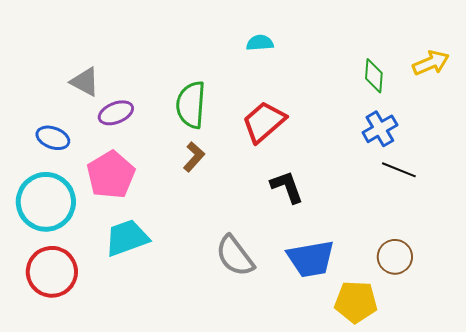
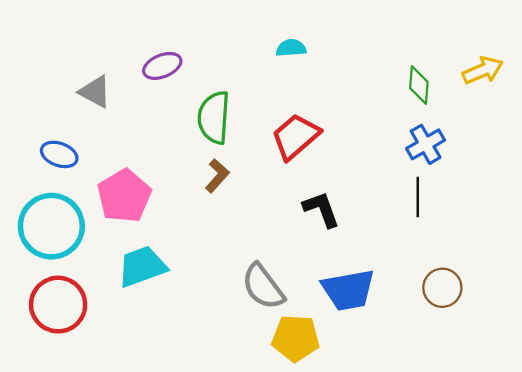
purple ellipse: (116, 113) -> (162, 66), moved
black line: (399, 170) -> (418, 197), moved, turned 68
yellow pentagon: (356, 302) -> (296, 338), moved

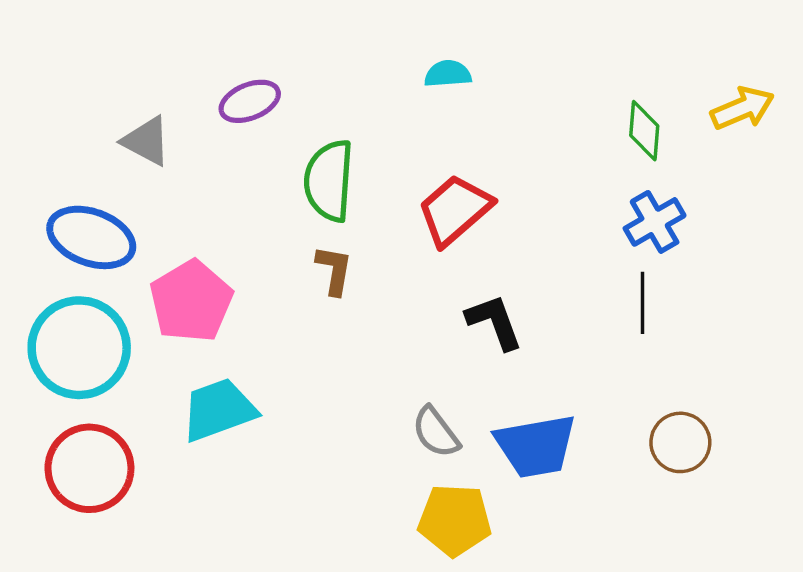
blue ellipse: (59, 154) -> (91, 237), size x1.5
brown L-shape: (217, 176) -> (334, 270), turned -32
gray semicircle: (263, 287) -> (436, 432), moved, size x0.7

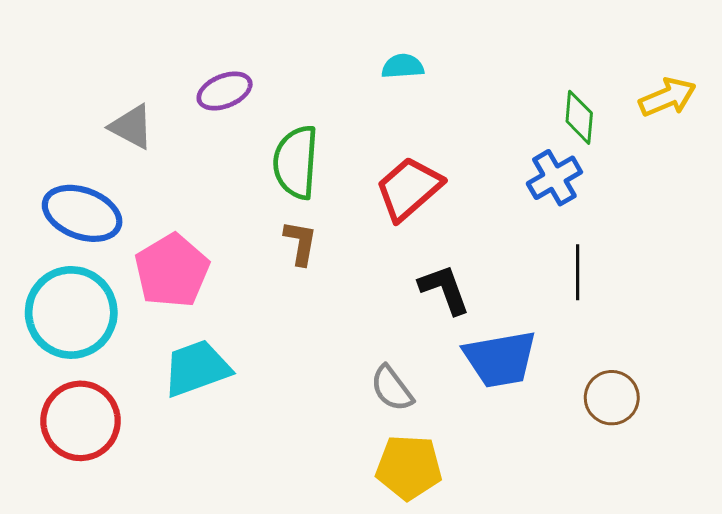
blue cross: (655, 222) -> (554, 178), moved
blue trapezoid: (536, 446) -> (500, 359), moved

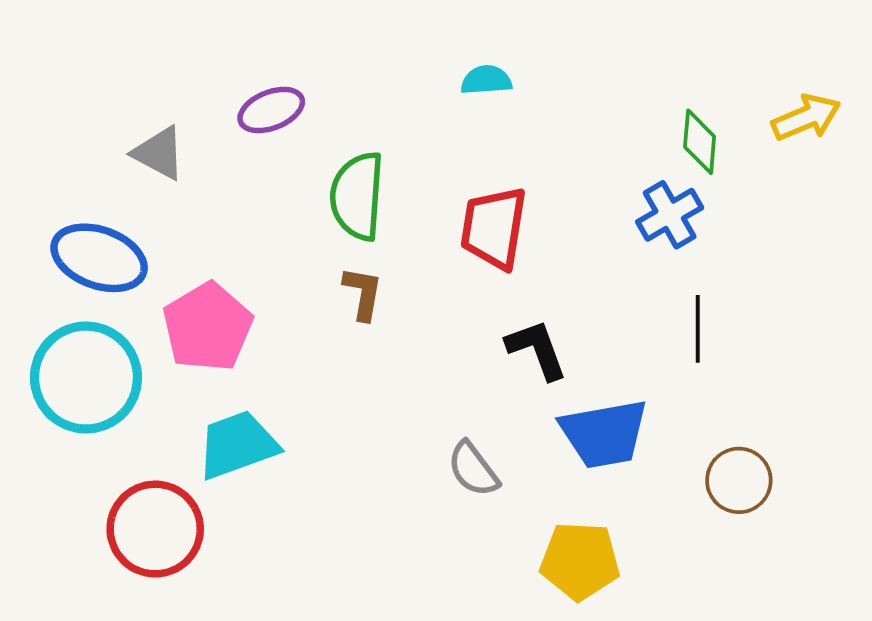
red trapezoid: (409, 189) -> (494, 228), turned -40
red circle: (80, 421) -> (155, 529), moved
yellow pentagon: (409, 467) -> (580, 561), moved

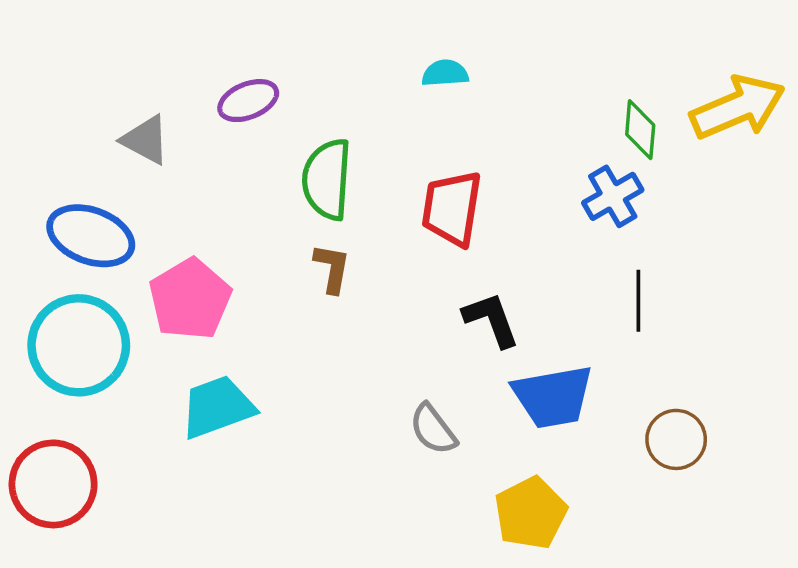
yellow arrow: (806, 117) -> (738, 107), size x1.5
red circle: (155, 529) -> (53, 484), moved
yellow pentagon: (580, 561) -> (531, 513), turned -30

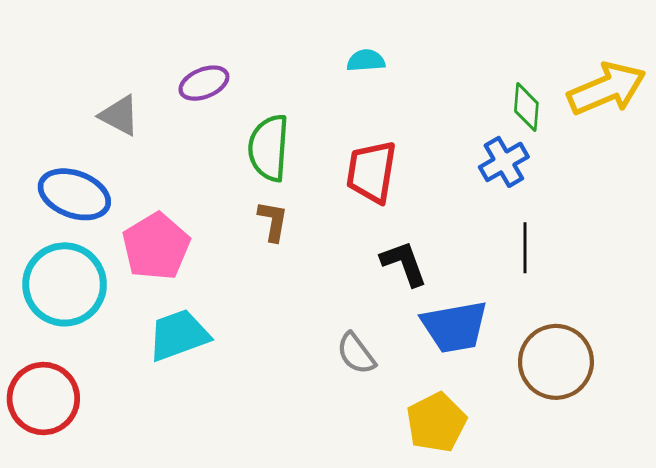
brown circle: (676, 439) -> (556, 362), size x1.5

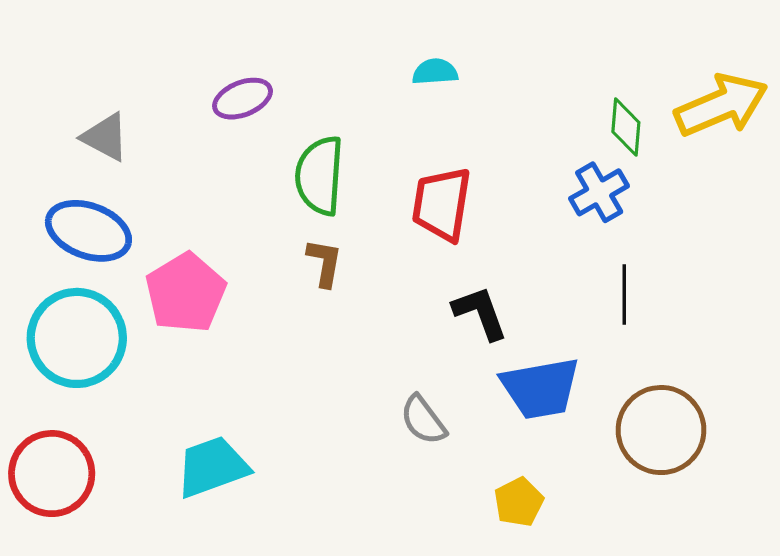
gray triangle: (119, 115) -> (105, 137), moved
cyan trapezoid: (179, 335) -> (212, 467), moved
yellow pentagon: (436, 422) -> (519, 502), size x0.7

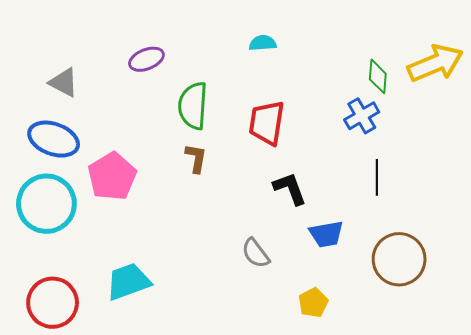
blue trapezoid: (540, 388) -> (326, 234), size x0.7
red circle: (52, 474) -> (53, 303), moved

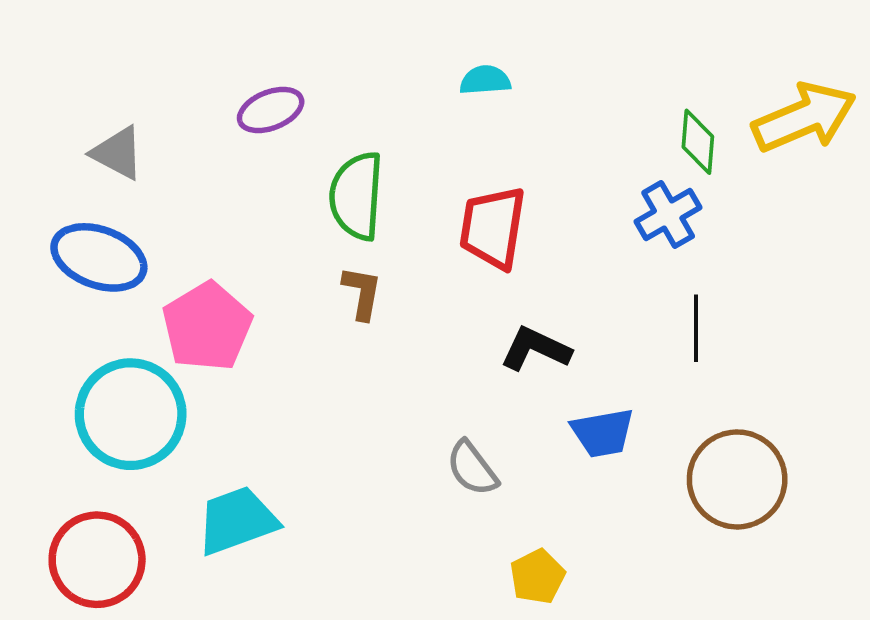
black L-shape: (290, 189) -> (536, 349), turned -45
cyan circle: (46, 204) -> (131, 414), moved
yellow pentagon: (313, 303) -> (537, 577), moved

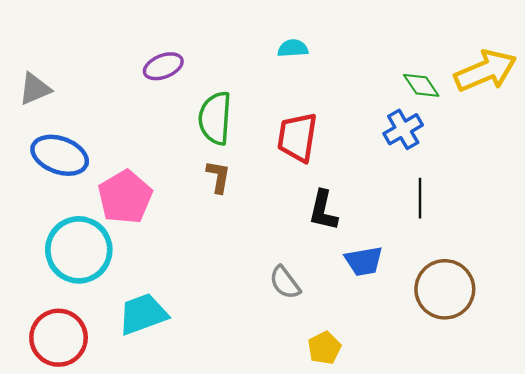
green diamond: (698, 142) -> (421, 85), turned -39
gray triangle: (118, 153) -> (35, 89), moved, turned -51
black L-shape: (536, 349) -> (323, 210), turned -102

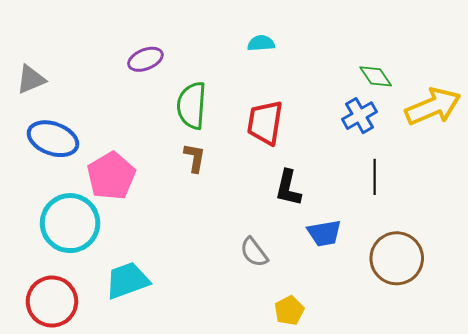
yellow arrow: (485, 71) -> (433, 107), moved

